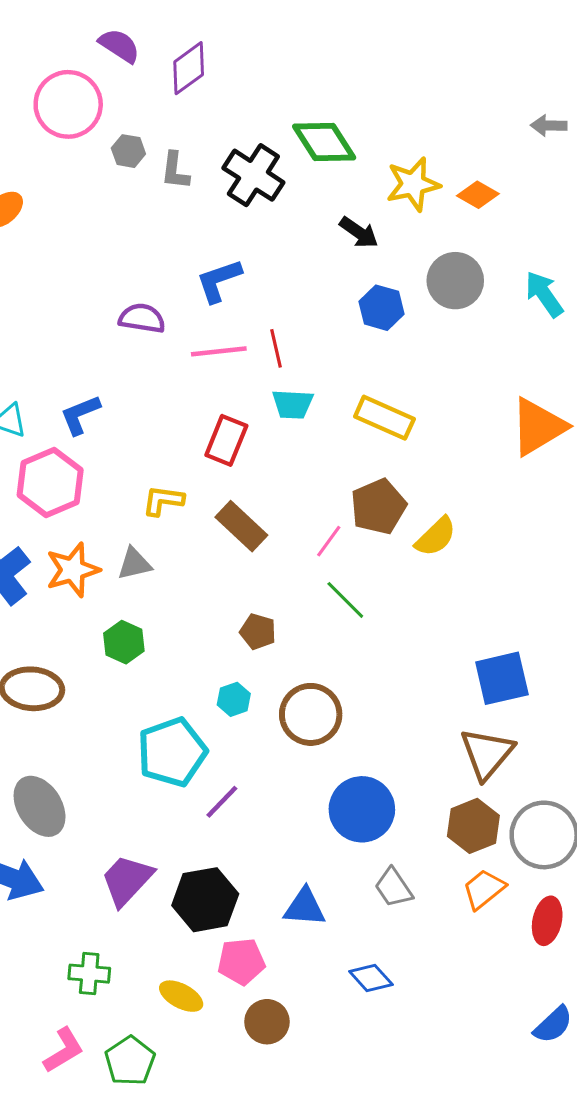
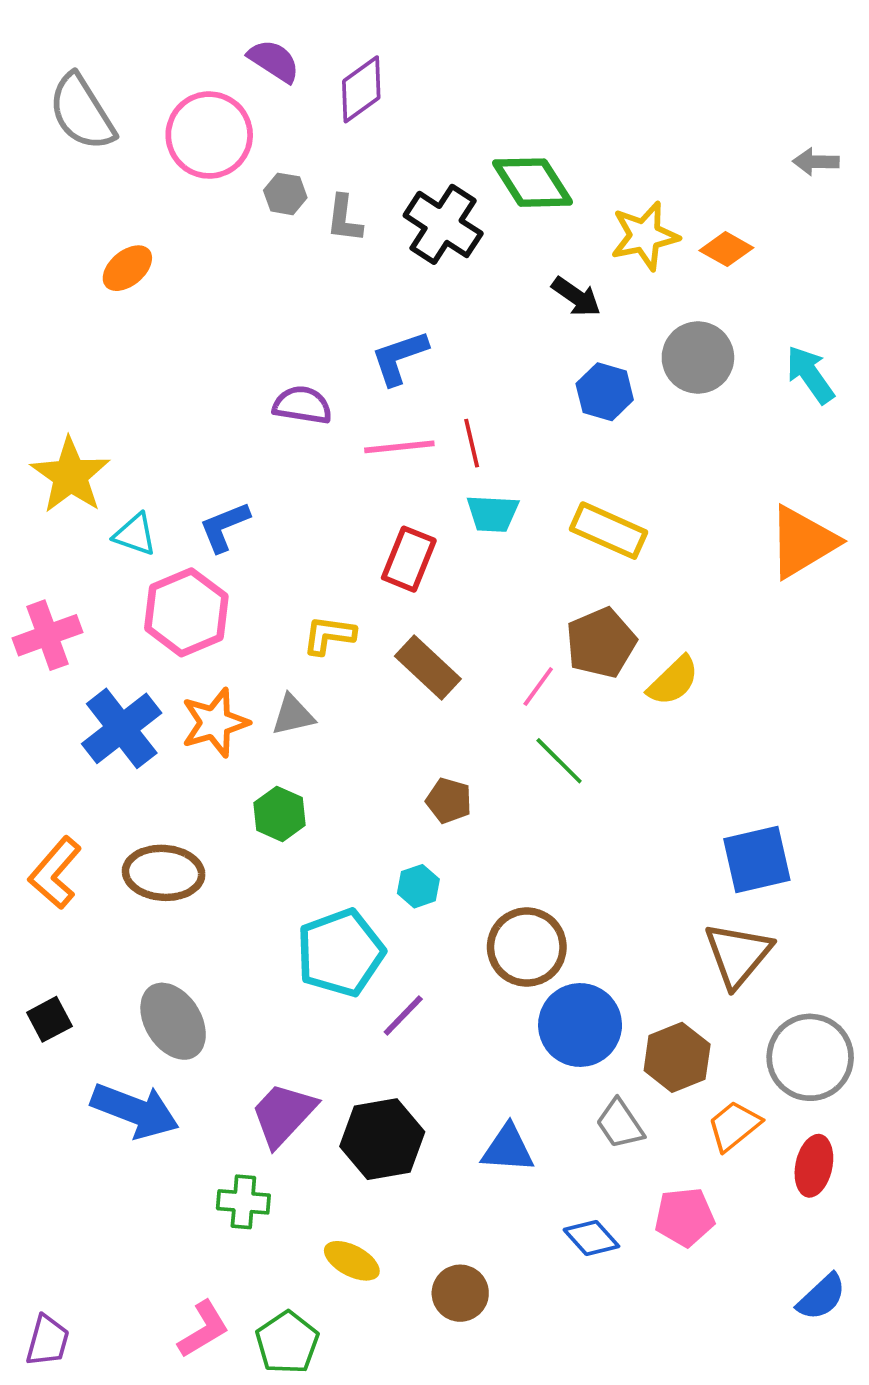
brown circle: (311, 714) -> (527, 947), moved
brown hexagon: (473, 826) -> (677, 1057), moved
pink pentagon: (241, 961) -> (685, 1217), moved
green cross: (89, 974) -> (243, 1202), moved

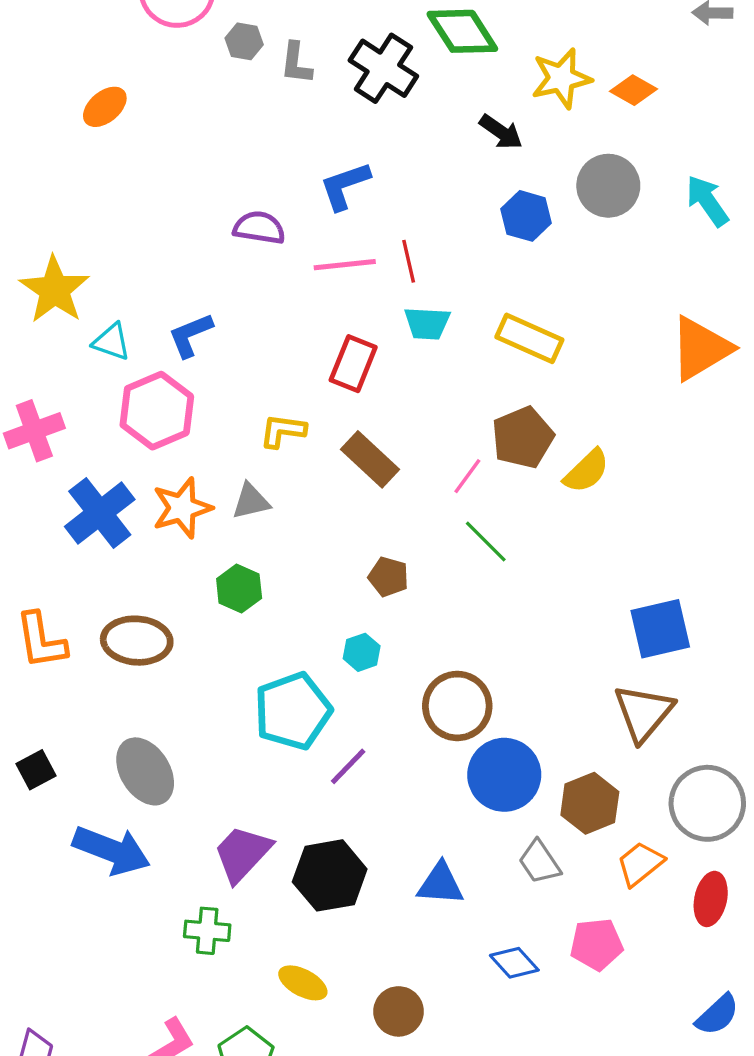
orange L-shape: (55, 873) -> (41, 641), turned -50

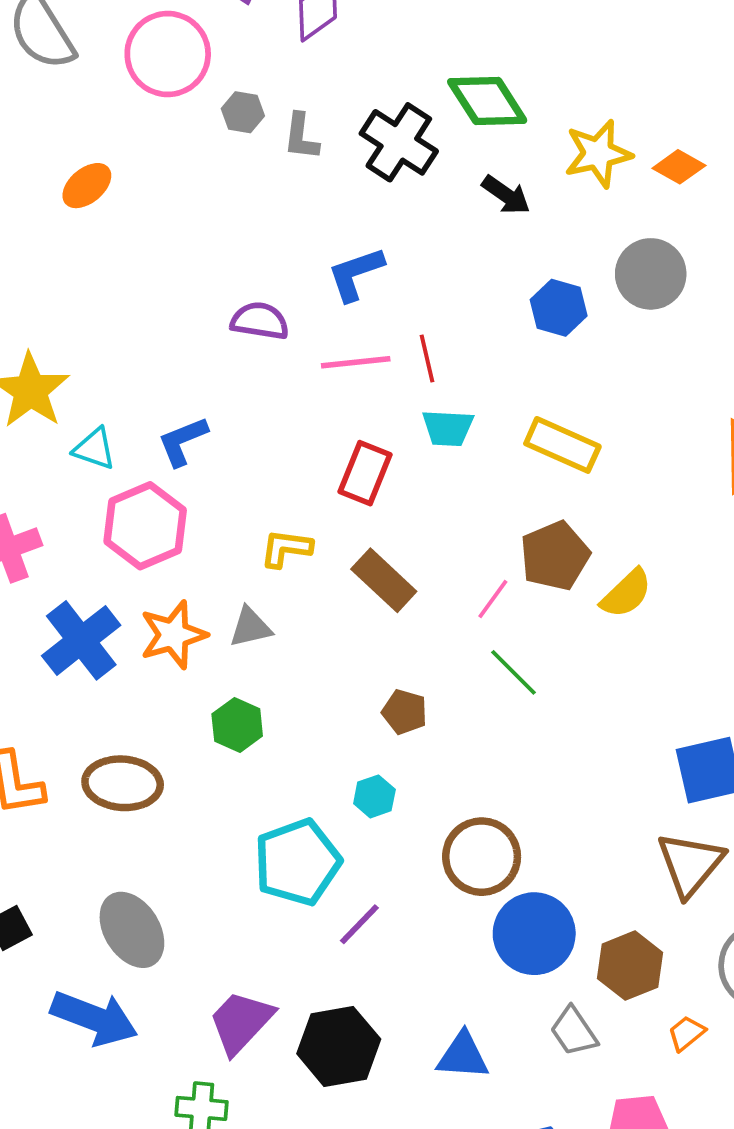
black arrow: (501, 132) -> (506, 195), moved
orange trapezoid: (640, 864) -> (686, 1033), size x0.7

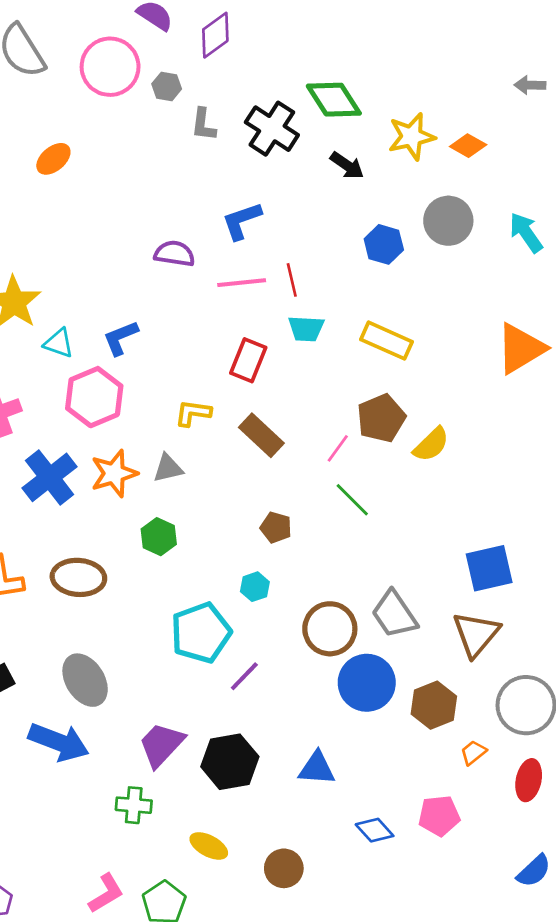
gray hexagon: (243, 112) -> (167, 86), moved
gray trapezoid: (574, 1031) -> (394, 614), moved, size x1.4

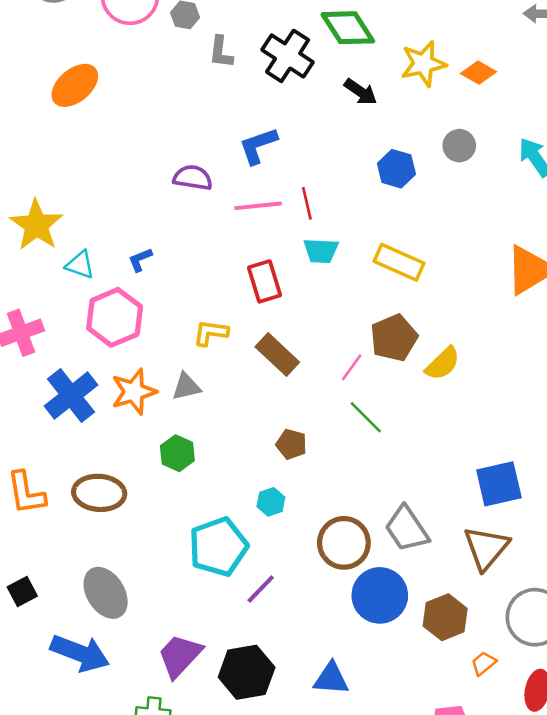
orange ellipse: (53, 159) -> (75, 85), size x1.4
gray circle: (448, 221) -> (459, 146), size x0.7
blue L-shape: (121, 338) -> (140, 260), size x0.7
red rectangle: (248, 360) -> (264, 281), turned -39

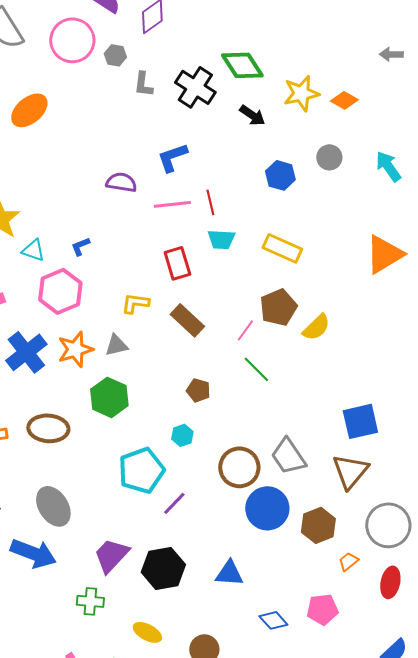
green hexagon: (177, 453) -> (109, 397), size x1.4

